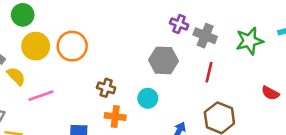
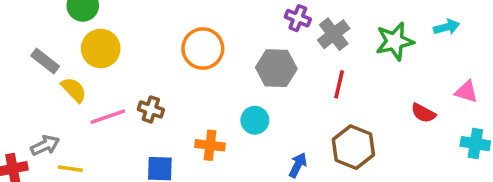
gray cross: (205, 36) -> (334, 34), turned 30
orange circle: (72, 46) -> (203, 49), moved
brown cross: (106, 88) -> (151, 109), moved

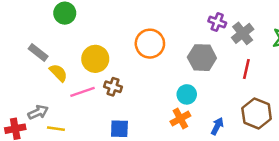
yellow circle: (101, 49) -> (95, 59), moved
orange cross: (210, 145) -> (180, 119), moved, turned -36

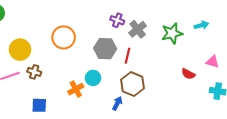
red line: (246, 69) -> (127, 56), moved
brown hexagon: (257, 113) -> (133, 84), moved
orange cross: (180, 119) -> (76, 89), moved

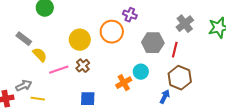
purple cross: (117, 20) -> (130, 15), moved
yellow circle: (20, 50) -> (80, 40), moved
brown cross: (34, 72) -> (83, 66), turned 32

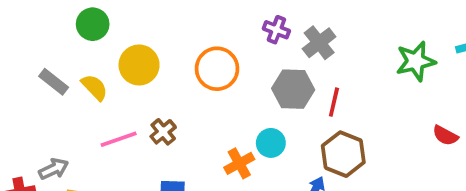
purple cross: (130, 15) -> (276, 30), moved
gray cross: (185, 24) -> (319, 43), moved
yellow circle: (80, 40) -> (139, 65), moved
yellow semicircle: (40, 55) -> (94, 87), moved

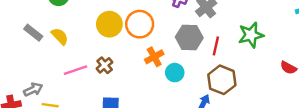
green star: (416, 61) -> (251, 35), moved
yellow circle: (139, 65) -> (109, 24), moved
orange cross: (239, 163) -> (154, 57), moved

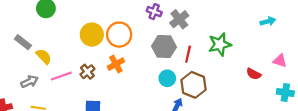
yellow semicircle: (60, 36) -> (44, 56), moved
orange cross: (154, 57) -> (116, 64), moved
cyan circle: (175, 73) -> (167, 78), moved
gray arrow: (33, 89) -> (29, 82), moved

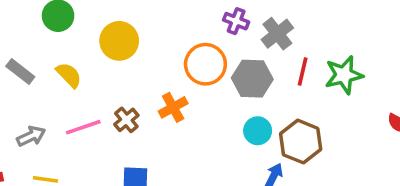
yellow circle: (92, 35) -> (119, 41), moved
orange circle: (119, 35) -> (205, 64), moved
red line: (188, 54) -> (303, 71), moved
yellow semicircle: (44, 56) -> (69, 75), moved

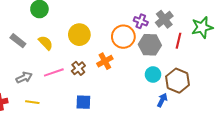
purple cross: (236, 21) -> (141, 21), moved
yellow circle: (119, 41) -> (79, 35), moved
green star: (344, 75) -> (202, 27), moved

